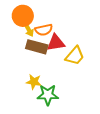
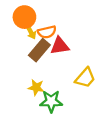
brown rectangle: (37, 47) -> (39, 50), turned -65
yellow trapezoid: (75, 56) -> (85, 78), moved

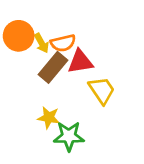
orange circle: (24, 17) -> (19, 36), moved
yellow trapezoid: (85, 78) -> (102, 90), moved, turned -75

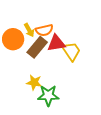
orange circle: (19, 36) -> (13, 39), moved
yellow trapezoid: (102, 90) -> (71, 51), moved

